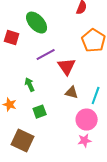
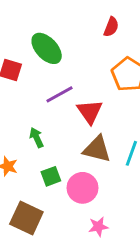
brown triangle: (72, 93) -> (97, 149), size x1.5
pink circle: (87, 120) -> (82, 188), moved
pink star: (85, 141) -> (98, 227), moved

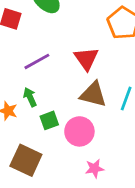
purple line: (59, 94) -> (37, 61), moved
green arrow: (36, 138) -> (30, 97), moved

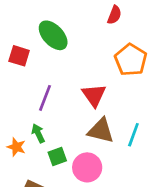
purple line: (37, 61) -> (45, 98), turned -40

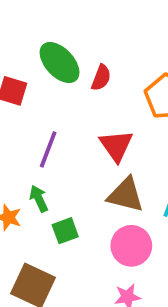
red semicircle: (114, 15) -> (101, 78), moved
pink circle: (87, 167) -> (131, 246), moved

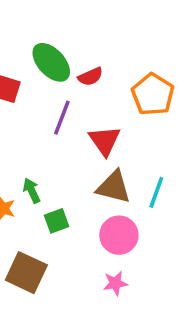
red semicircle: (101, 78) -> (90, 77), turned 45
purple line: (48, 149) -> (62, 118), moved

